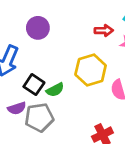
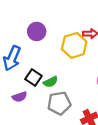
yellow hexagon: (91, 70) -> (74, 45), moved
gray pentagon: (39, 117) -> (59, 103), moved

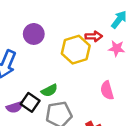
black square: (33, 78) -> (30, 102), moved

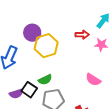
yellow hexagon: (76, 50) -> (46, 46), moved
pink semicircle: (107, 90) -> (93, 80), turned -42

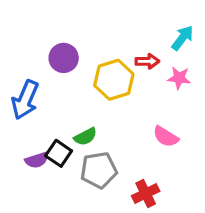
yellow hexagon: (46, 46) -> (114, 80), moved

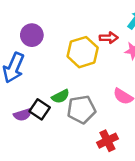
purple circle: (64, 58) -> (32, 35), moved
gray pentagon: (99, 170) -> (81, 109), moved

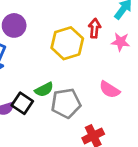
red arrow: (109, 38) -> (95, 28), turned -84

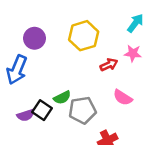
red arrow: (95, 28) -> (109, 65), moved, turned 60
yellow hexagon: (67, 43) -> (84, 36), moved

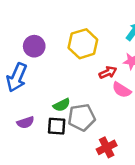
pink semicircle: (123, 98) -> (122, 90), moved
black square: (42, 110) -> (57, 126), moved, turned -30

